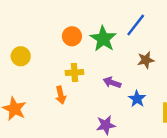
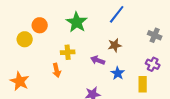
orange circle: (72, 36) -> (40, 25), moved
green star: (103, 39) -> (77, 22), moved
brown star: (146, 60) -> (115, 45), moved

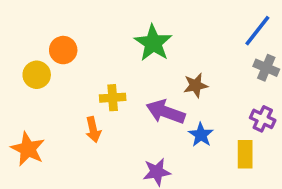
blue line: (117, 14) -> (257, 31), moved
green star: (77, 22) -> (153, 43), moved
purple arrow: (98, 60) -> (166, 112), size x1.5

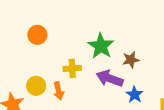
green star: (153, 43) -> (101, 46), moved
yellow circle: (37, 75) -> (36, 86), moved

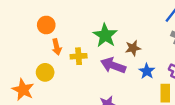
orange arrow: (59, 91) -> (57, 47), moved
blue star: (134, 95) -> (147, 71), moved

